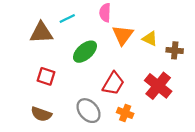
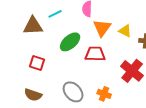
red trapezoid: (113, 83) -> (95, 54), moved, turned -120

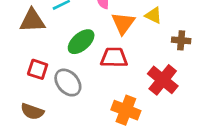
yellow triangle: (125, 31) -> (154, 15), moved
gray ellipse: (73, 92) -> (68, 83), moved
orange cross: (104, 94) -> (126, 110), size x1.5

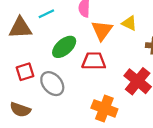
red square: (38, 69) -> (25, 72), turned -36

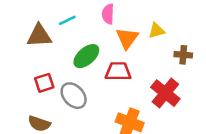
yellow triangle: (129, 23) -> (156, 31), turned -42

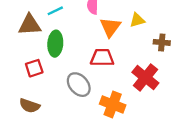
green ellipse: (86, 56) -> (55, 44), moved, turned -45
gray ellipse: (74, 96) -> (79, 85), moved

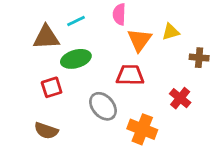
green ellipse: (55, 44) -> (76, 59), turned 70
red cross: (145, 78) -> (180, 98), size x0.7

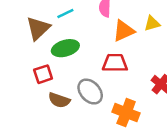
brown triangle: (46, 37) -> (38, 28), turned -40
orange triangle: (140, 40) -> (124, 31), turned 30
brown semicircle: (46, 131) -> (59, 100), moved

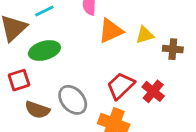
yellow triangle: (152, 23) -> (145, 35), moved
red trapezoid: (115, 63) -> (121, 86), moved, turned -45

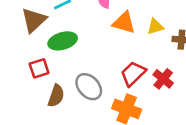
orange triangle: (111, 31) -> (124, 23), turned 40
brown semicircle: (37, 110) -> (56, 96), turned -90

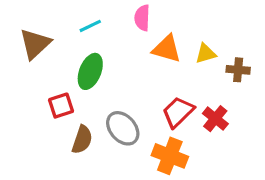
brown triangle: (34, 20) -> (35, 44), moved
green ellipse: (63, 41) -> (90, 71), turned -52

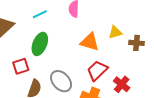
orange triangle: (167, 49) -> (90, 42), moved
red cross: (215, 119) -> (122, 84), moved

